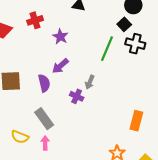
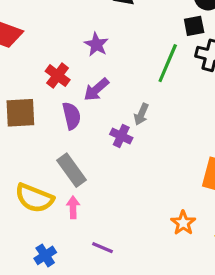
red cross: (35, 20) -> (58, 76), moved, turned -35
black square: (124, 24) -> (194, 26), turned 32
yellow semicircle: (20, 137) -> (34, 198), size x1.4

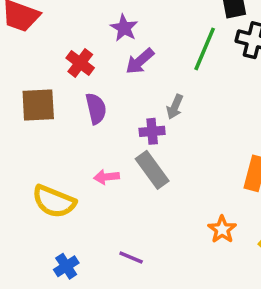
purple arrow: (96, 89) -> (140, 61), moved
purple cross: (121, 136) -> (152, 131), turned -30
gray rectangle: (72, 170) -> (152, 170), moved
pink arrow: (73, 207) -> (106, 177), moved, turned -95

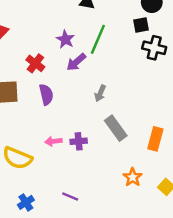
green line: (205, 49) -> (98, 39), moved
purple cross: (152, 131) -> (79, 141), moved
gray rectangle: (152, 170) -> (116, 128), moved

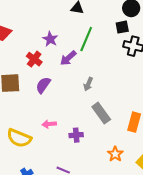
purple star: (65, 39) -> (50, 39), moved
purple semicircle: (46, 95) -> (43, 85), turned -132
purple cross: (79, 141) -> (76, 135), moved

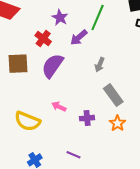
purple semicircle: (43, 85) -> (53, 66), size x1.4
pink arrow: (49, 124) -> (59, 107), turned 32
orange star: (115, 154) -> (117, 123), moved

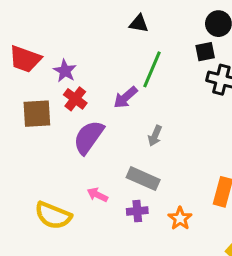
purple star: (60, 18) -> (65, 71), moved
brown square: (18, 64) -> (37, 114), moved
gray rectangle: (113, 95) -> (143, 179), moved, turned -30

